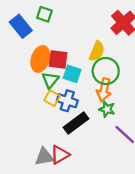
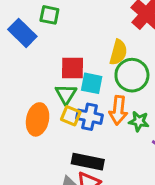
orange ellipse: (40, 59) -> (38, 119), moved
orange arrow: (104, 90) -> (118, 110), moved
black rectangle: (76, 123) -> (88, 162), moved, turned 55

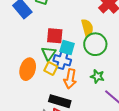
yellow semicircle: (118, 52) -> (87, 28), turned -36
orange arrow: (118, 110) -> (70, 79), moved
blue cross: (90, 117) -> (62, 60), moved

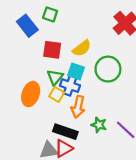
yellow semicircle: (87, 28) -> (82, 48), moved, turned 66
red square: (55, 36) -> (52, 50), moved
green star: (97, 76) -> (99, 125), moved

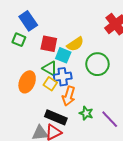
green square: (50, 14) -> (19, 40), moved
cyan square: (76, 71) -> (63, 55), moved
green triangle: (55, 77) -> (50, 68), turned -42
blue cross: (70, 86) -> (63, 77), turned -30

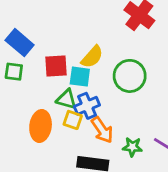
orange arrow: (69, 96) -> (102, 130), turned -36

